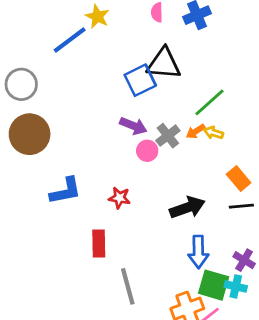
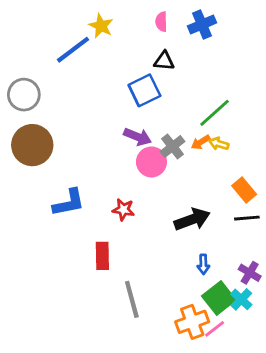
black triangle: (164, 64) -> (164, 61), moved, size x0.6
pink circle: (147, 151) -> (151, 162), size x1.4
blue arrow: (198, 252) -> (203, 264), size x0.6
green square: (214, 285) -> (219, 298), turned 36
cyan cross: (236, 286) -> (241, 299), turned 30

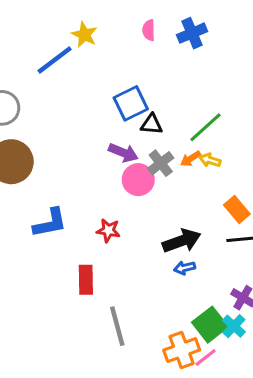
black triangle: (164, 61) -> (152, 124), moved
blue arrow: (203, 264) -> (185, 268), moved, turned 78

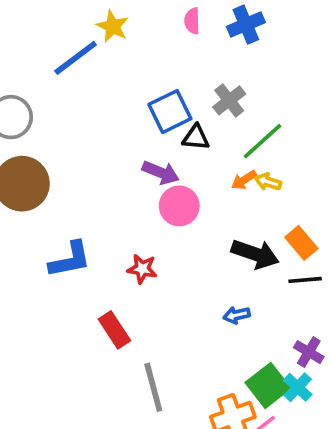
gray cross: (161, 163) -> (229, 100), moved
black arrow: (182, 241) -> (255, 254), moved, turned 39
red rectangle: (86, 280) -> (114, 330), turned -32

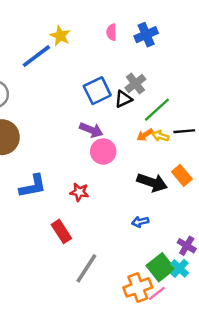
black triangle: (196, 137) -> (123, 99), moved, turned -30
black line: (305, 280) -> (184, 131), moved
gray line: (153, 387) -> (86, 268), turned 48

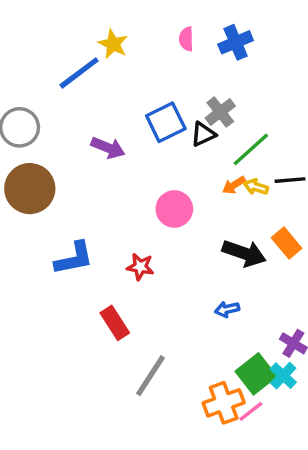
purple arrow: (91, 130) -> (108, 148), moved

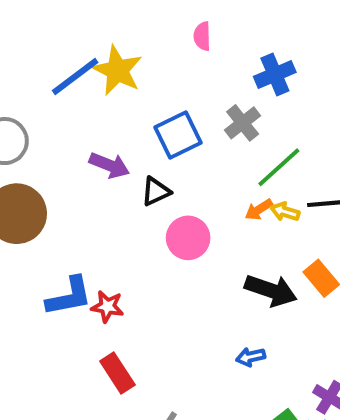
blue cross: (236, 42) -> (275, 74), moved
yellow star: (113, 44) -> (117, 70), moved, size x1.4
black triangle: (203, 134) -> (156, 191), moved
red star: (140, 267) -> (107, 306), moved

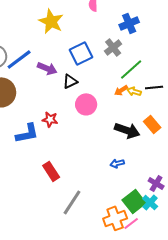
blue line: (75, 76) -> (19, 59), moved
red star: (107, 306) -> (50, 119), moved

